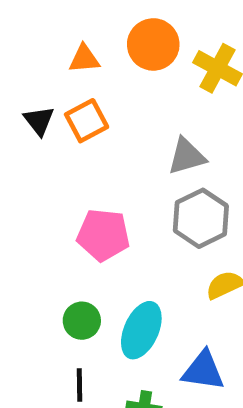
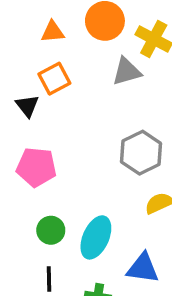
black triangle: (39, 121) -> (27, 106), moved
gray triangle: (187, 156) -> (127, 71), moved
pink pentagon: (103, 235) -> (36, 167), moved

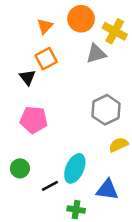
orange triangle: (53, 32) -> (45, 26), turned -42
green circle: (51, 230) -> (20, 168), moved
black line: (49, 279) -> (50, 186), moved, turned 63

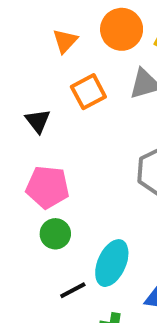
orange square: (46, 59) -> (88, 92), moved
green circle: (20, 168) -> (55, 234), moved

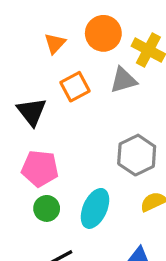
black triangle: (38, 121) -> (32, 112), size x1.4
cyan ellipse: (112, 263) -> (95, 208), moved

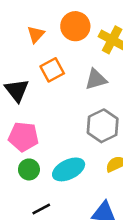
gray triangle: (123, 80) -> (96, 79), moved
cyan ellipse: (95, 208) -> (69, 169), turned 40

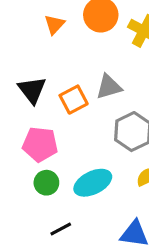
orange square: (52, 70) -> (74, 100), moved
gray triangle: (96, 79) -> (109, 87), moved

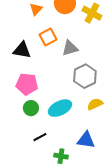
black triangle: (32, 90) -> (22, 50), turned -42
orange square: (74, 100) -> (48, 37), moved

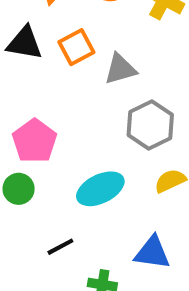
black triangle: (22, 50) -> (25, 43), moved
pink pentagon: (27, 84) -> (35, 141), turned 30
green circle: (31, 108) -> (19, 189), moved

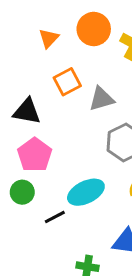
black triangle: (25, 43) -> (27, 111), moved
black line: (60, 247) -> (55, 217), moved

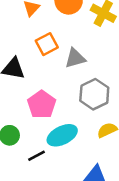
pink pentagon: (35, 155) -> (42, 104), moved

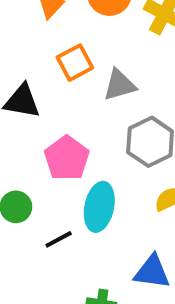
cyan ellipse: (62, 135) -> (99, 207), turned -52

